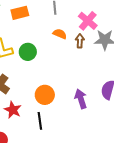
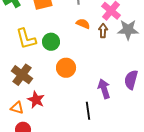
orange circle: (45, 95) -> (66, 68), moved
black line: (40, 121) -> (88, 111), moved

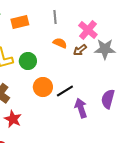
brown arrow: (103, 31) -> (80, 50), turned -128
black line: (88, 111) -> (65, 91), moved, turned 66

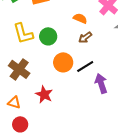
brown arrow: (80, 50) -> (85, 37), moved
red star: (13, 119) -> (44, 94), moved

